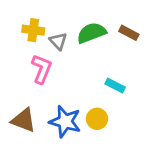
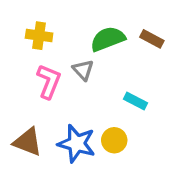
gray triangle: (58, 41) -> (83, 70), moved

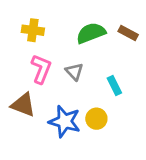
gray triangle: (83, 70) -> (74, 72), moved
cyan rectangle: (135, 101) -> (114, 85), turned 36
brown triangle: (28, 142) -> (23, 105), moved

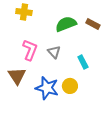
yellow cross: (33, 30) -> (24, 12), moved
brown triangle: (23, 105) -> (17, 76), turned 36

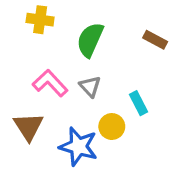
green semicircle: (66, 24) -> (90, 40), moved, turned -45
pink L-shape: (30, 50) -> (50, 83), turned -65
yellow circle: (70, 86) -> (112, 127), moved

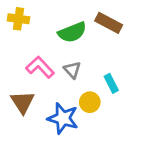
yellow cross: (40, 20) -> (19, 19), moved
green semicircle: (90, 40) -> (72, 32), turned -136
brown rectangle: (155, 40) -> (109, 23), moved, size x1.4

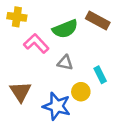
pink L-shape: (40, 67) -> (36, 43), moved
gray triangle: (72, 70) -> (65, 63), turned -35

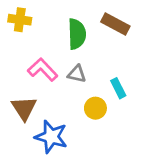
green semicircle: (65, 29) -> (77, 34), turned -70
pink L-shape: (36, 43) -> (43, 70), moved
blue star: (57, 106) -> (51, 137), moved

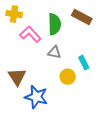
pink L-shape: (43, 70) -> (30, 34), moved

